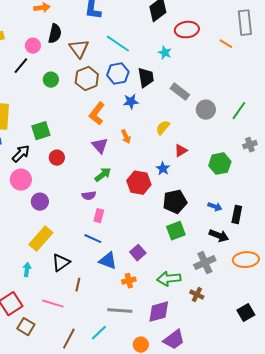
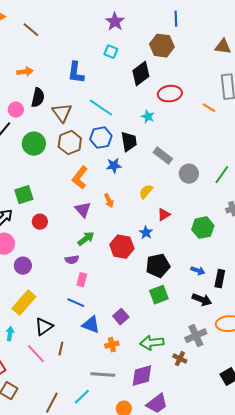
green circle: (51, 80) -> (34, 144), size x1.5
gray cross: (205, 263) -> (196, 336), moved
pink line: (53, 304) -> (36, 354), moved, turned 30

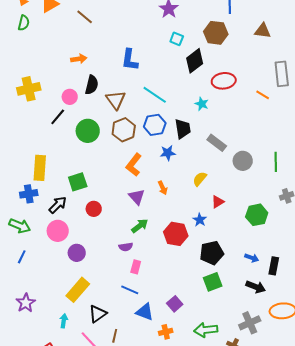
brown triangle: (223, 47) -> (263, 31), moved
cyan square: (111, 52) -> (177, 39), moved
green line: (222, 175) -> (276, 162), turned -36

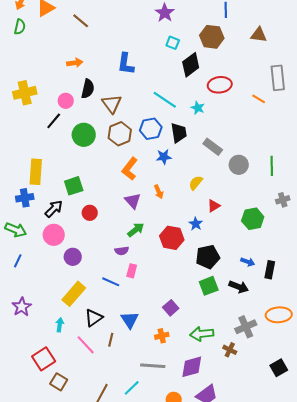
cyan line: (155, 95) -> (165, 100), moved
black arrow: (256, 287) -> (239, 287), moved
blue line: (130, 290) -> (111, 282), moved
blue triangle: (145, 312) -> (130, 320), moved, turned 36

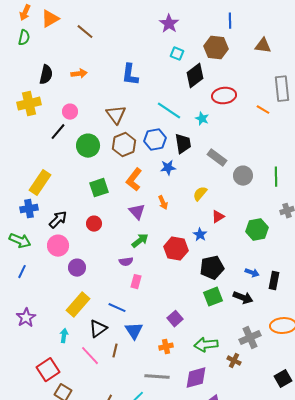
black semicircle: (88, 89) -> (46, 75), moved
yellow rectangle: (36, 172) -> (40, 183), turned 30
green square: (74, 186) -> (99, 188), moved
blue line: (111, 282) -> (117, 308), moved

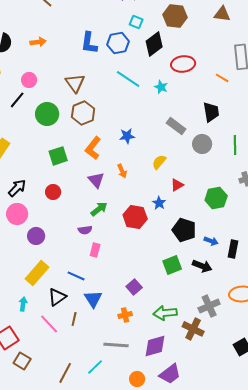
blue hexagon: (155, 140) -> (118, 43), moved
black trapezoid: (183, 144) -> (211, 112), moved
black pentagon: (212, 268) -> (184, 230), moved, turned 30
brown cross: (234, 361) -> (193, 329), size x1.5

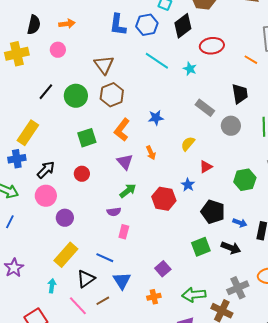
pink circle: (29, 80) -> (58, 50), moved
black line: (17, 100) -> (46, 92), moved
brown line: (74, 319) -> (103, 301), turned 48

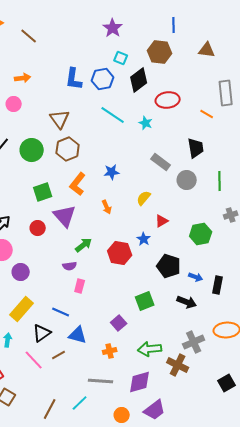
purple triangle: (125, 162) -> (65, 216), moved, size x1.4
green square: (201, 247) -> (145, 301), moved
blue triangle: (122, 281) -> (78, 335), turned -42

